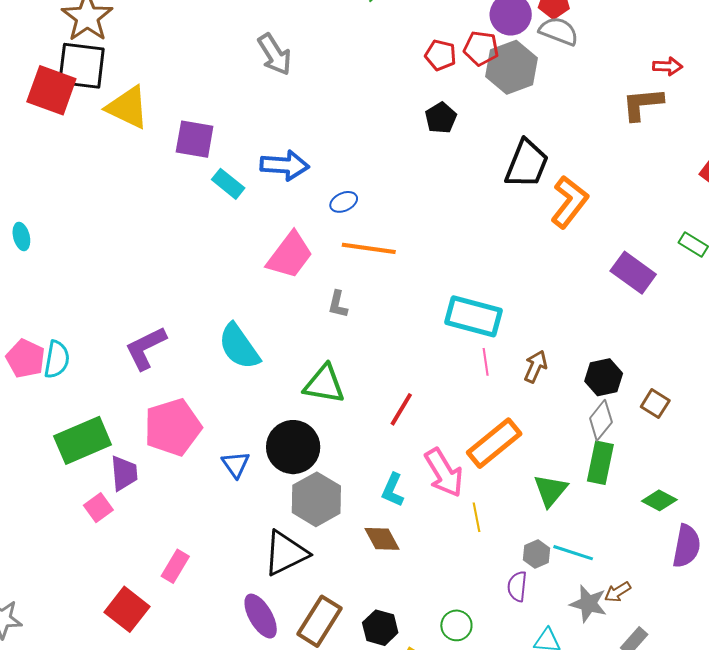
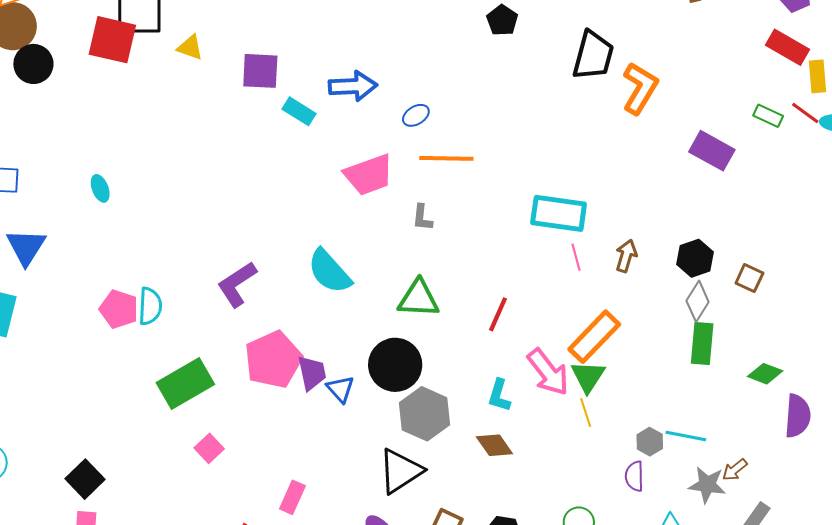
yellow triangle: (128, 107) -> (190, 47), size x0.6
pink trapezoid: (290, 255) -> (369, 175), turned 40
purple trapezoid: (124, 473) -> (312, 373), moved
green triangle: (551, 490) -> (588, 377), moved

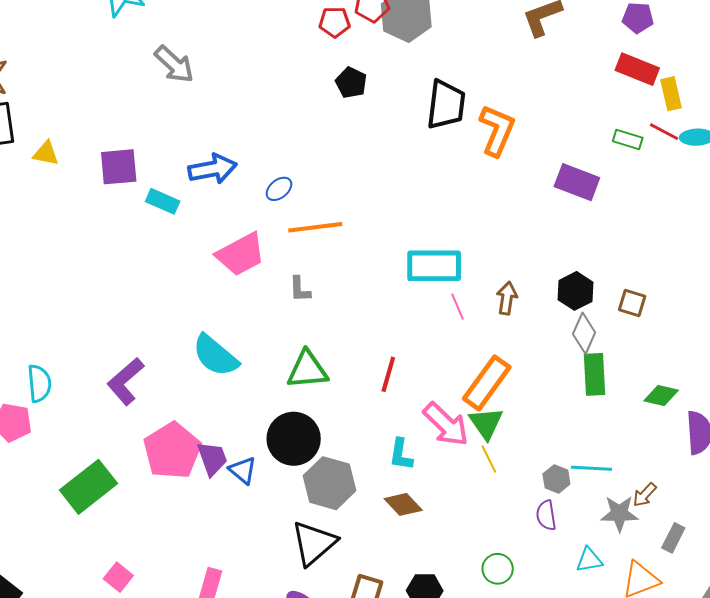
cyan semicircle: (150, 306) -> (39, 383), moved
pink square: (209, 448) -> (118, 577), moved

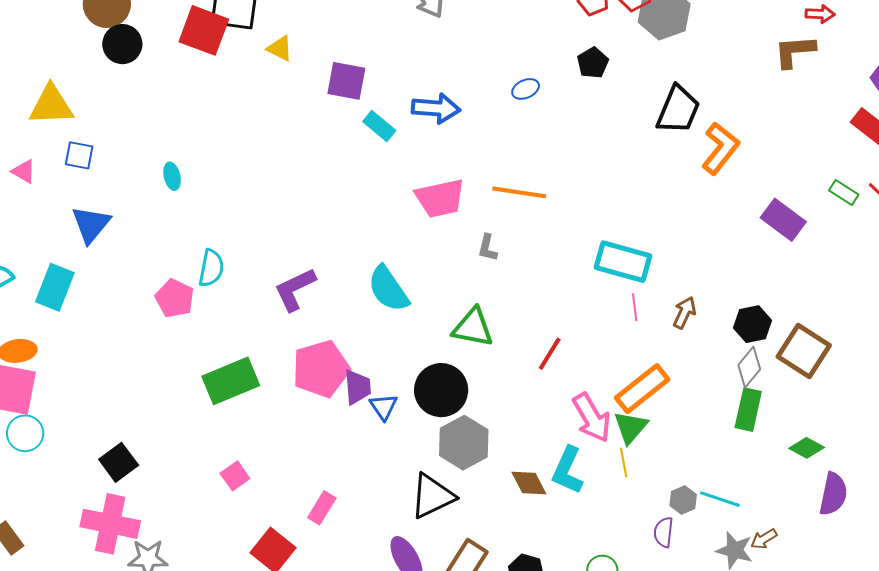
blue ellipse: (279, 189) -> (526, 89), moved
brown square: (632, 303) -> (804, 351), size x1.8
cyan L-shape: (401, 454) -> (568, 470), moved, size x1.4

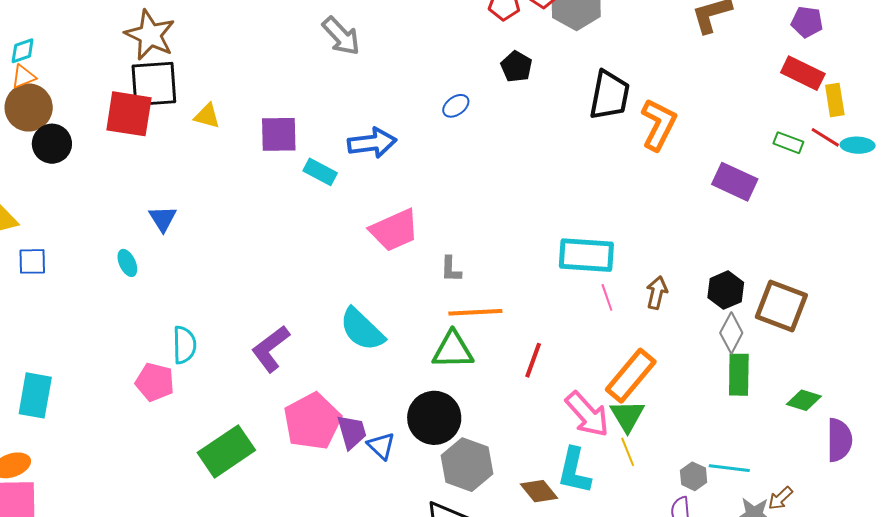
orange line: (519, 192) -> (475, 312), moved
blue triangle: (91, 224) -> (163, 219), moved, size x0.7

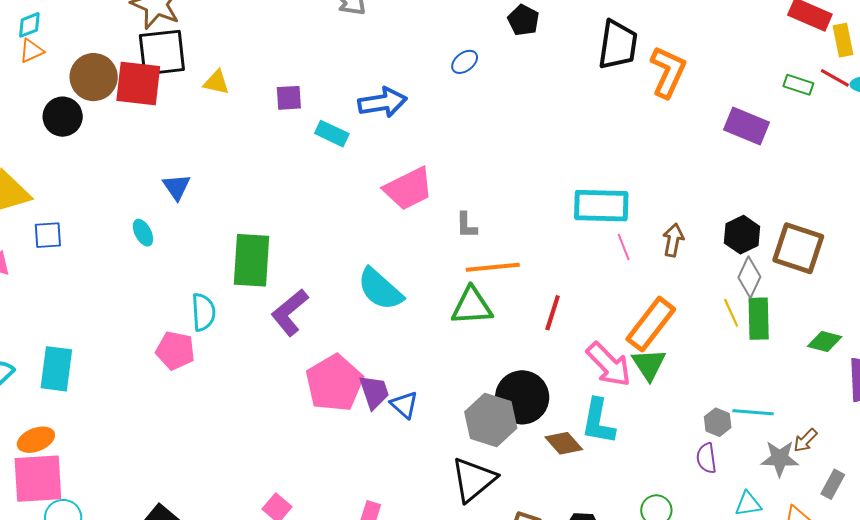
brown circle: (29, 107) -> (94, 77), moved
purple square: (279, 134) -> (289, 98), size x0.7
black circle: (434, 418) -> (522, 397), moved
green rectangle: (226, 451) -> (251, 260), moved, turned -50
yellow line: (628, 452) -> (731, 313), moved

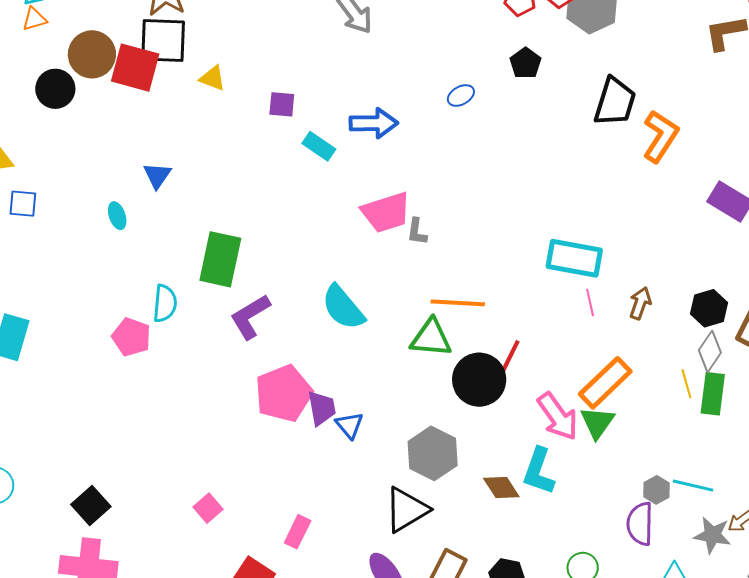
gray L-shape: (466, 225) -> (417, 232), moved
black circle: (522, 397) -> (479, 380), moved
purple semicircle: (706, 458) -> (640, 524), size x1.4

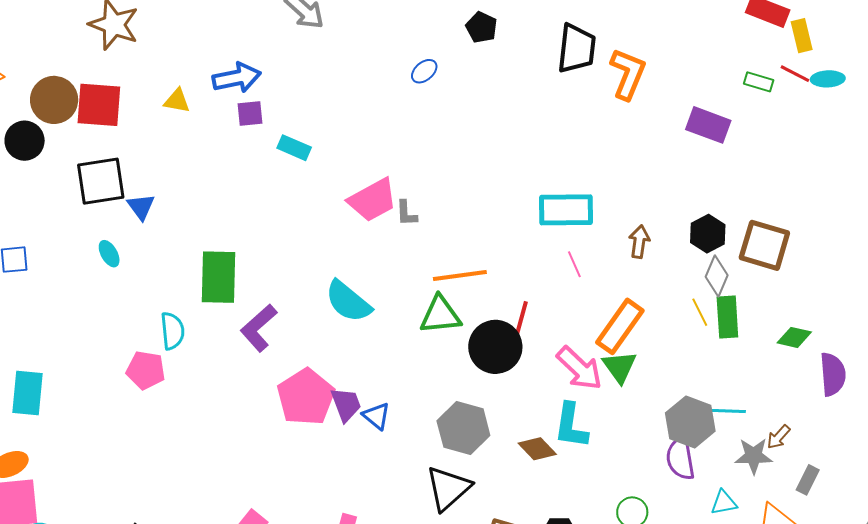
black square: (163, 41) -> (101, 181), moved
blue arrow: (374, 123) -> (237, 78), moved
pink line: (590, 303) -> (574, 264), moved
gray hexagon: (657, 490) -> (690, 422), size x1.8

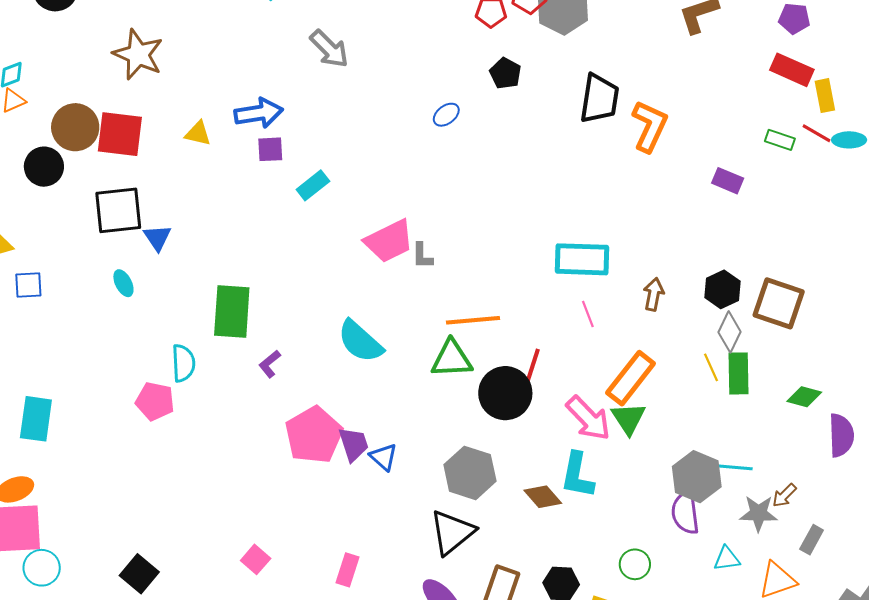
purple rectangle: (708, 125) -> (728, 181), size x0.7
cyan rectangle: (294, 148) -> (313, 185), turned -64
purple L-shape: (259, 328) -> (270, 364), size x0.6

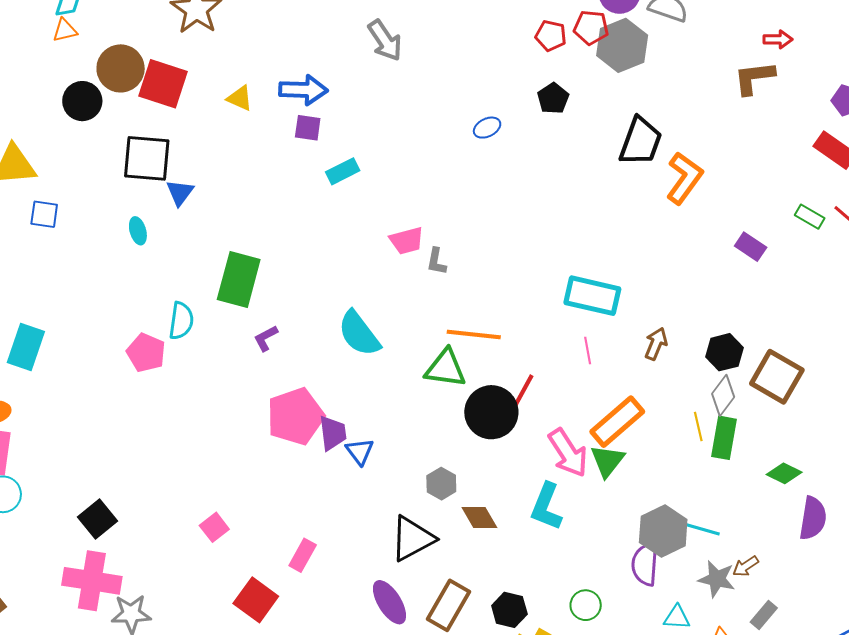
pink trapezoid: (389, 241) -> (407, 241), size x0.7
gray hexagon: (470, 473) -> (441, 484), size x0.6
brown diamond: (543, 497) -> (479, 518), moved

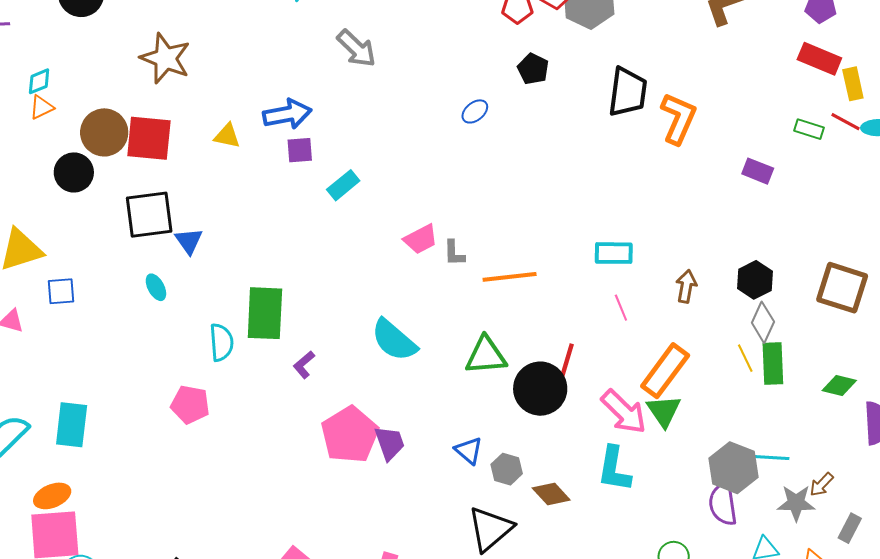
cyan rectangle: (592, 296) -> (614, 253), size x0.7
cyan semicircle: (181, 321) -> (221, 342), moved
orange line: (474, 334) -> (510, 277), moved
brown square: (777, 377) -> (842, 288), moved
blue triangle: (360, 451) -> (469, 451), moved

